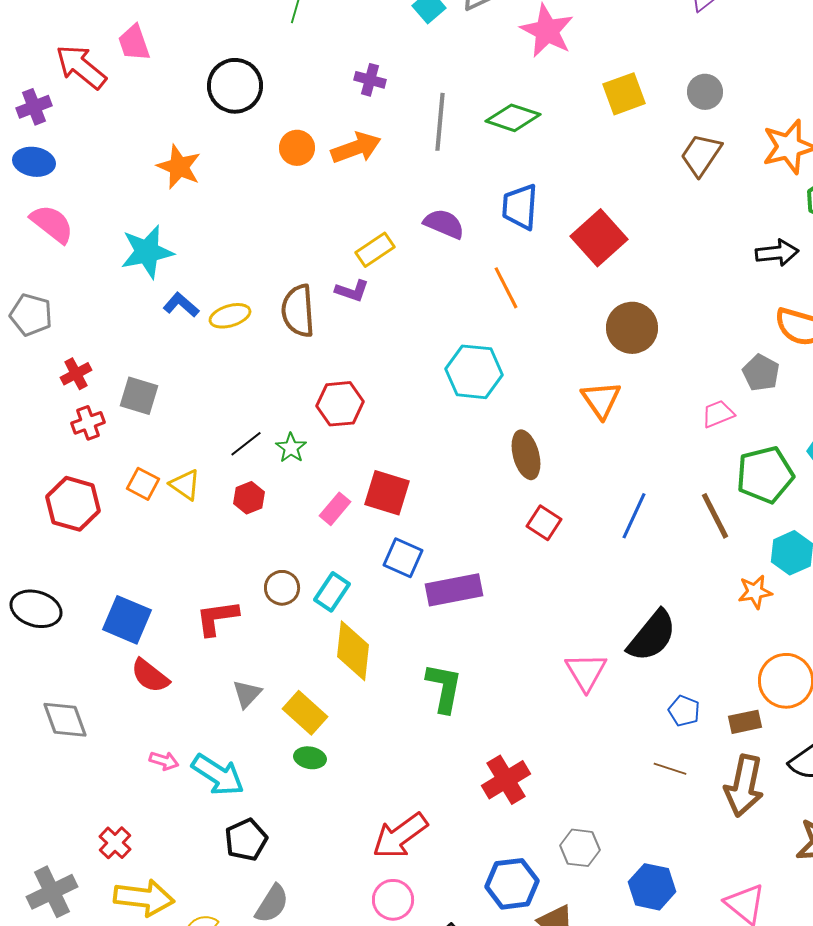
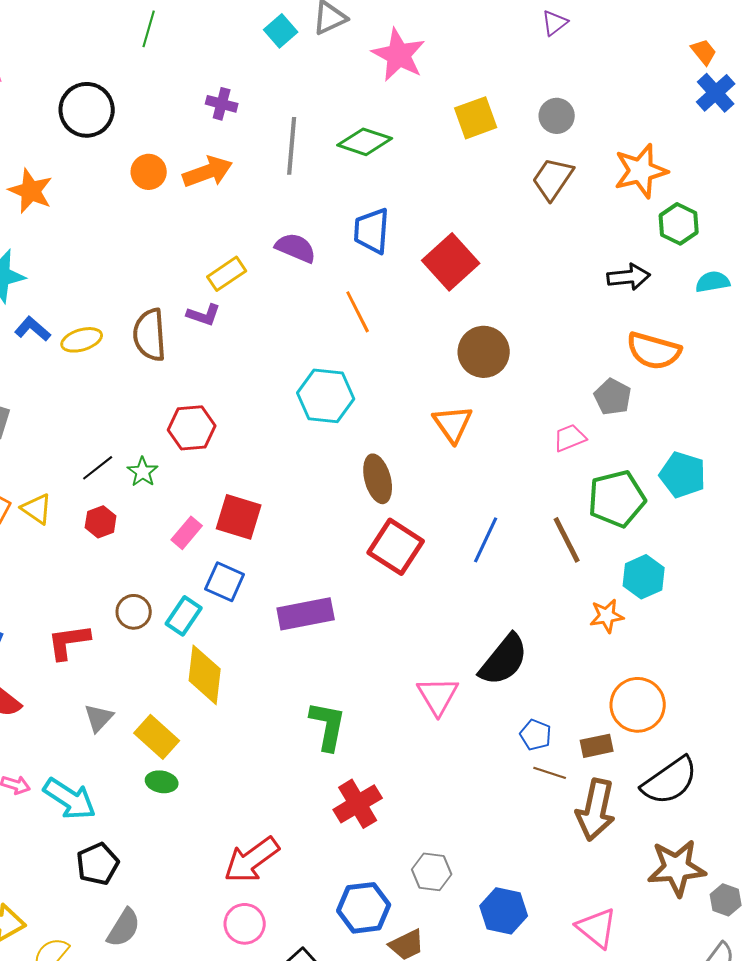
red square: (544, 523) -> (396, 547), size x1.6
blue square: (403, 558) -> (225, 582), moved
green L-shape: (444, 688) -> (328, 726), moved
brown line: (670, 769) -> (550, 773), moved

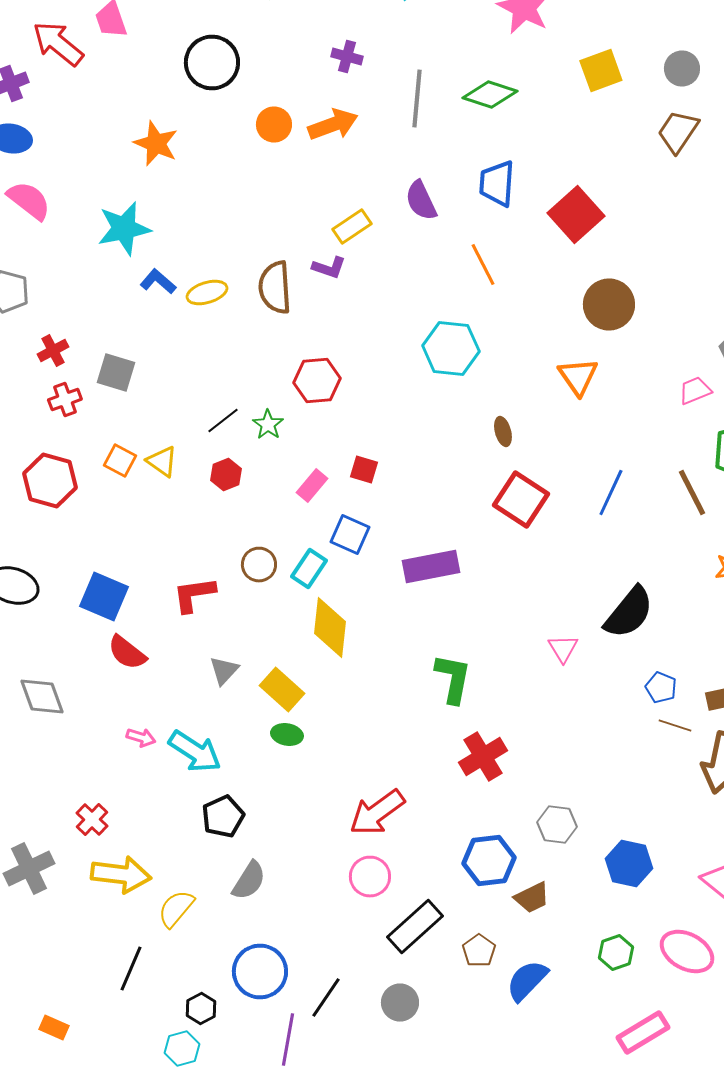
purple semicircle: (296, 248) -> (421, 200), turned -138
brown ellipse: (378, 479) -> (503, 432), size x0.6
red square: (239, 517) -> (364, 470), size x0.6
pink triangle: (438, 696) -> (563, 648), size x0.7

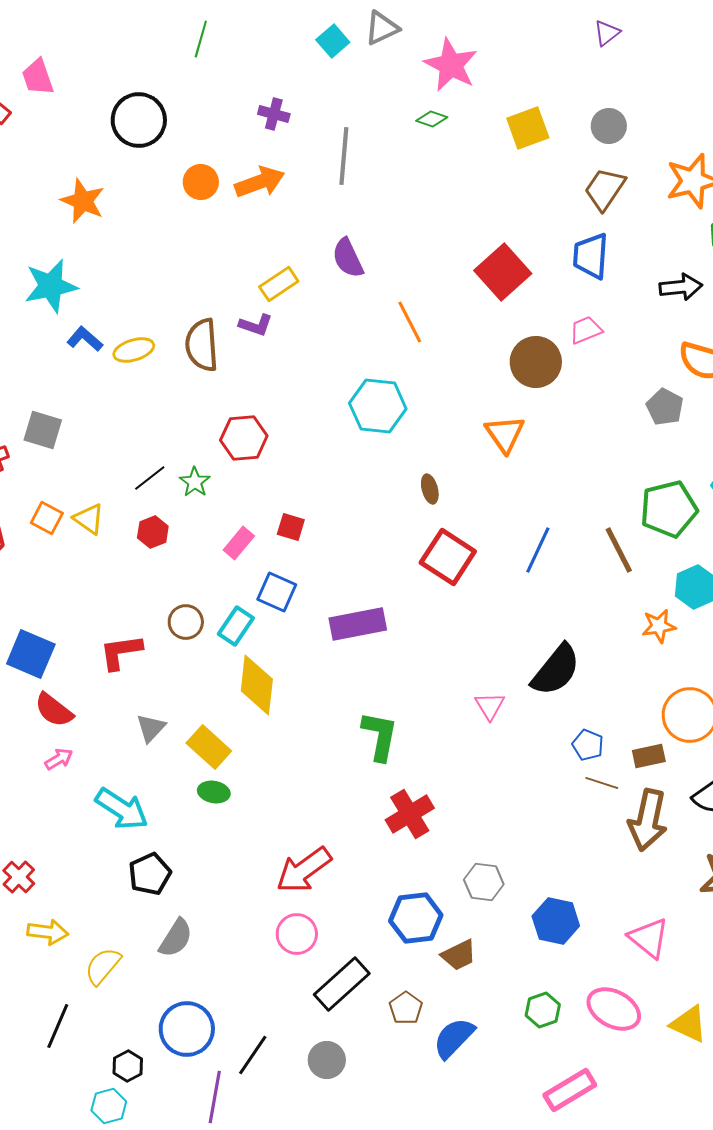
green diamond: (490, 94) -> (432, 119), moved, size x0.6
blue trapezoid: (497, 184) -> (591, 256), moved
pink trapezoid: (695, 390) -> (586, 330), moved
pink arrow: (141, 738) -> (59, 759), moved, turned -48
yellow arrow: (121, 874) -> (48, 932), size x0.7

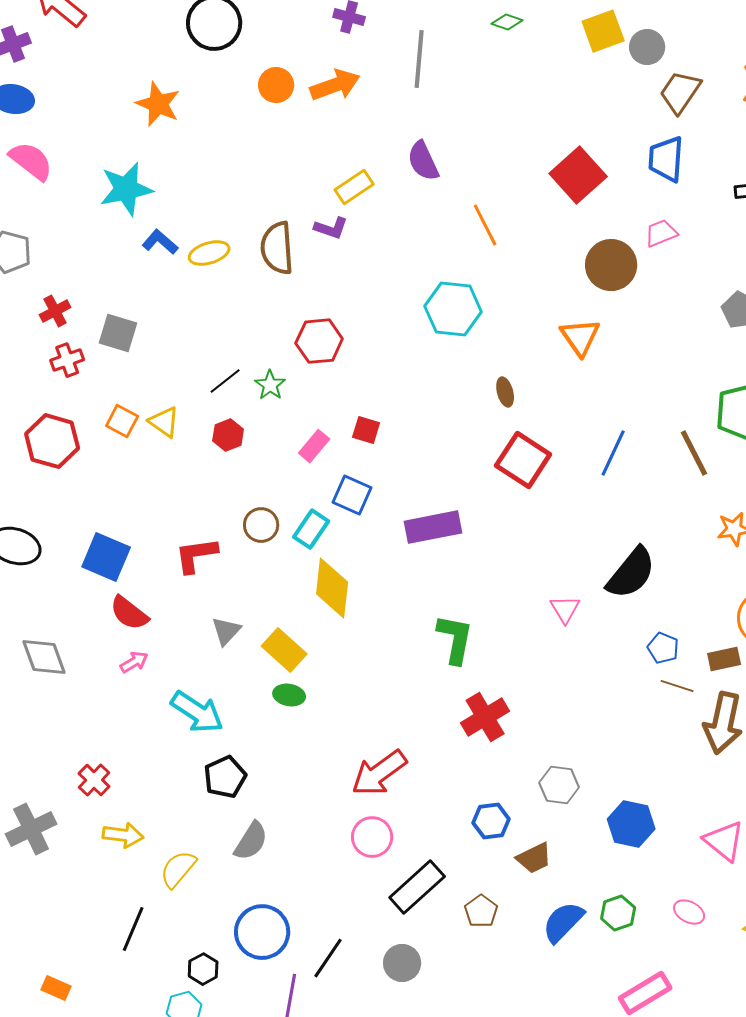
gray circle: (609, 126) -> (647, 47), moved
blue hexagon: (416, 918) -> (491, 821), size x0.7
pink ellipse: (614, 1009) -> (689, 912), size x0.6
blue semicircle: (454, 1038) -> (563, 922), moved

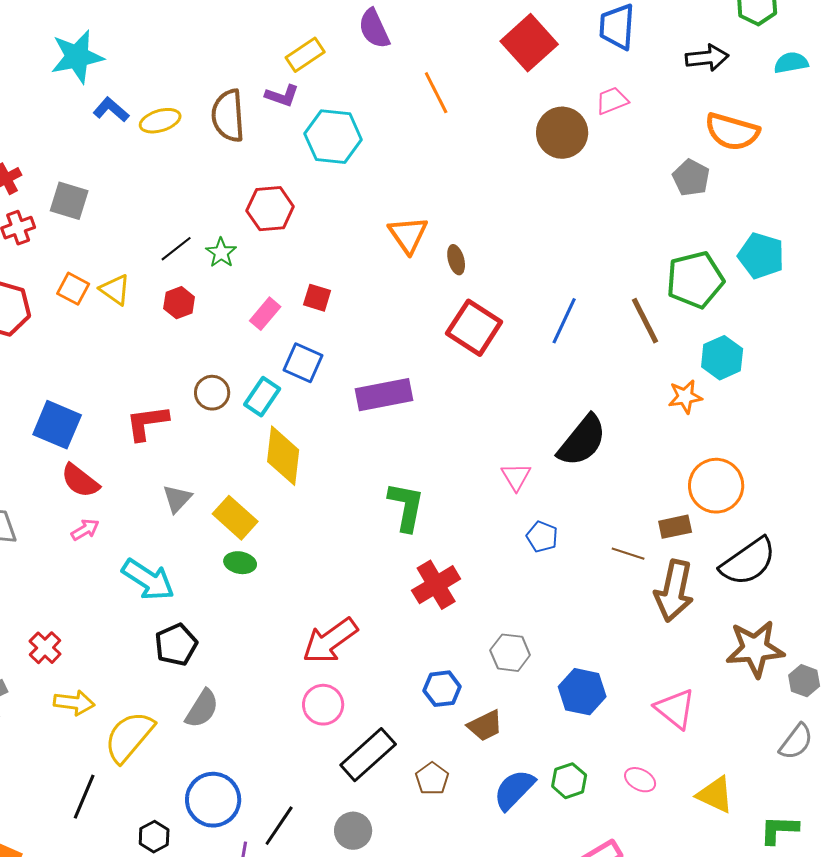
cyan hexagon: (453, 309) -> (333, 137), moved
orange triangle: (580, 337) -> (408, 235), moved
blue pentagon: (663, 648) -> (542, 537), moved
yellow semicircle: (178, 869) -> (129, 737), size x1.4

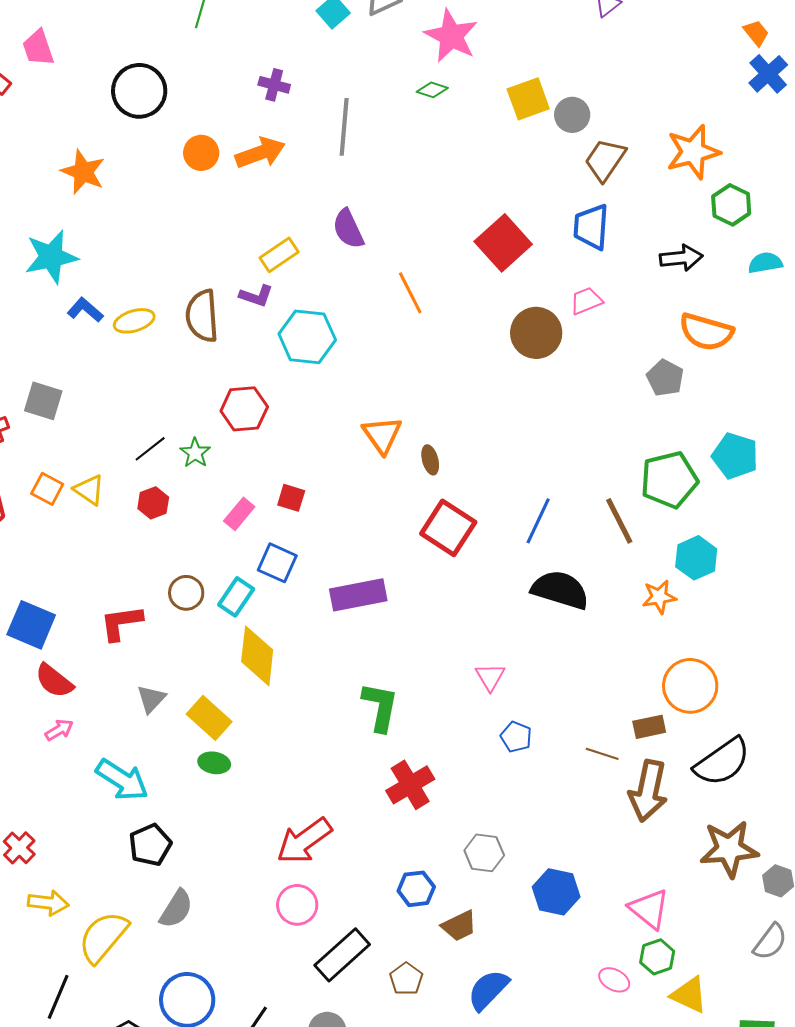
black semicircle: (582, 441) -> (560, 590), moved, turned -112
green hexagon: (569, 781) -> (657, 957), moved

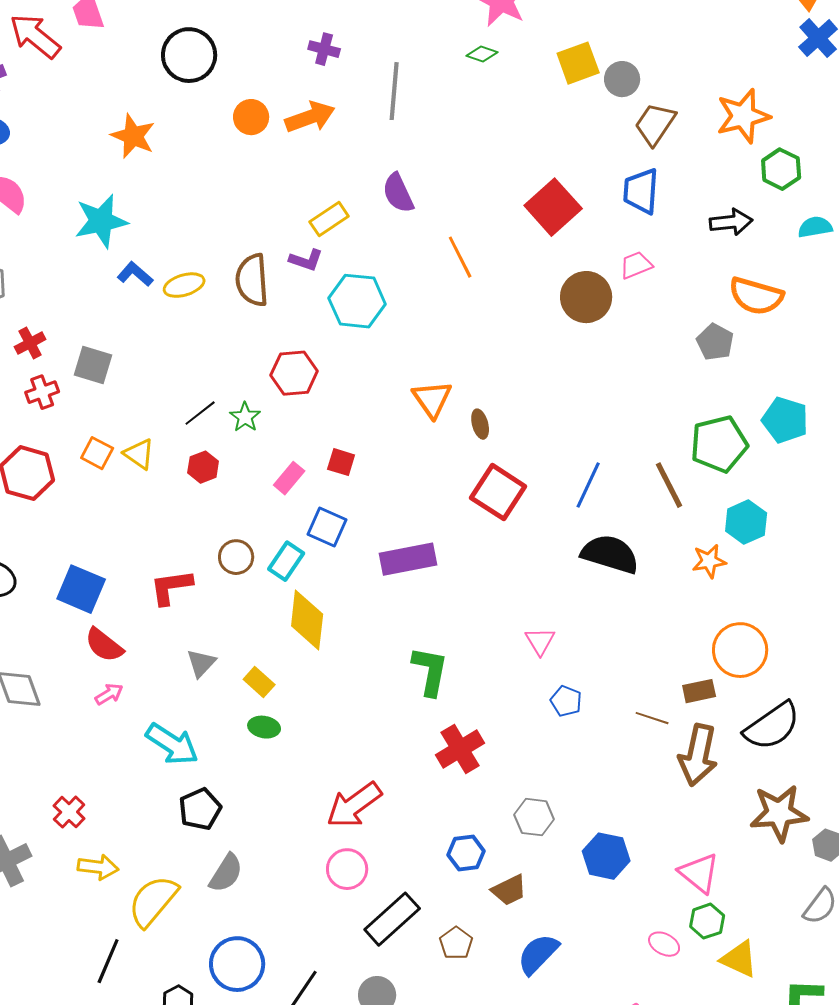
yellow rectangle: (209, 718) -> (259, 682), size x0.7

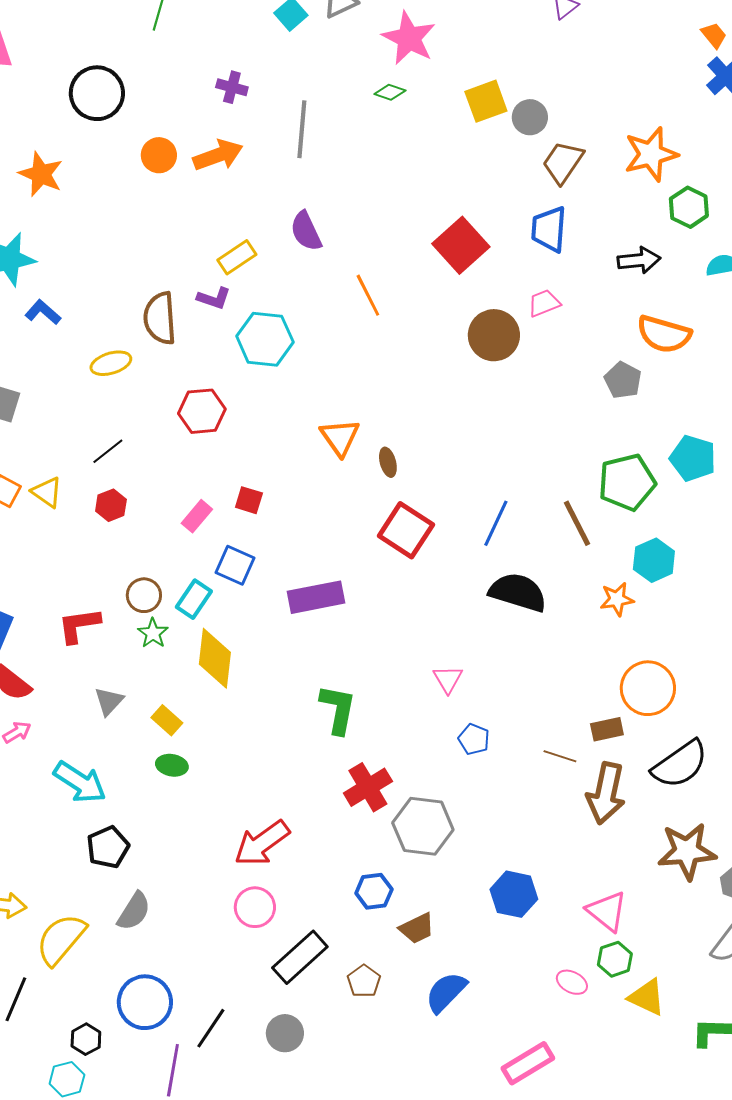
yellow ellipse: (184, 285) -> (111, 363), moved
green star: (245, 417) -> (153, 633), moved
gray hexagon: (534, 817) -> (423, 826), moved, size x1.5

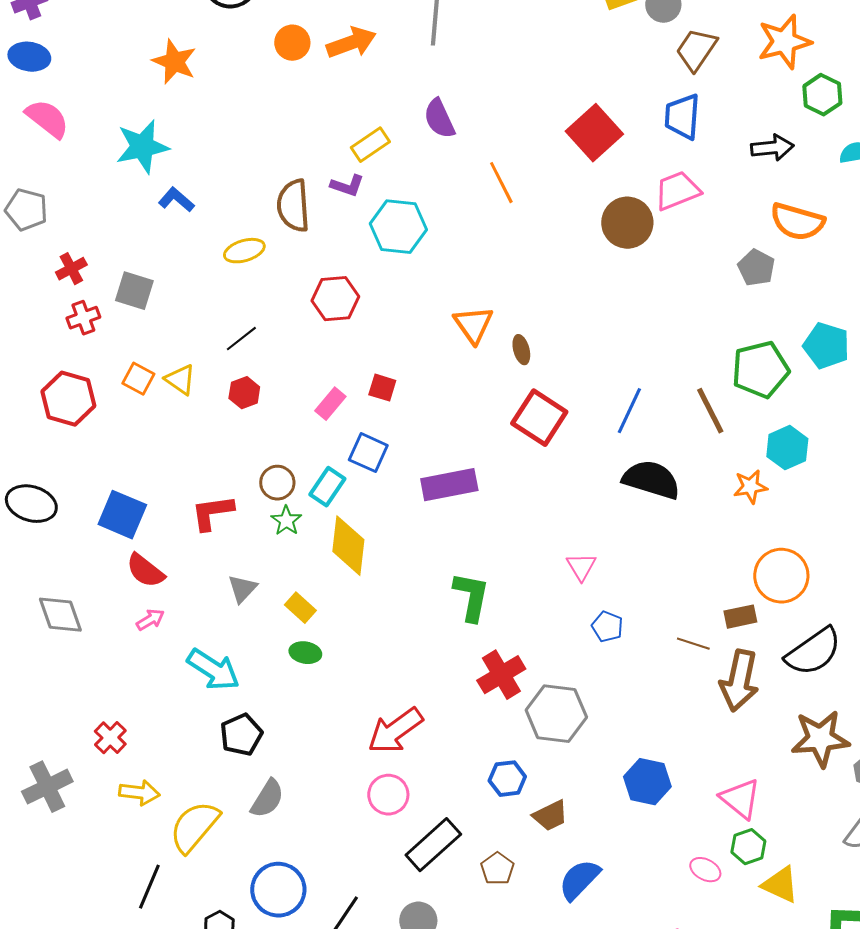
pink trapezoid: (544, 303) -> (677, 191), size x1.4

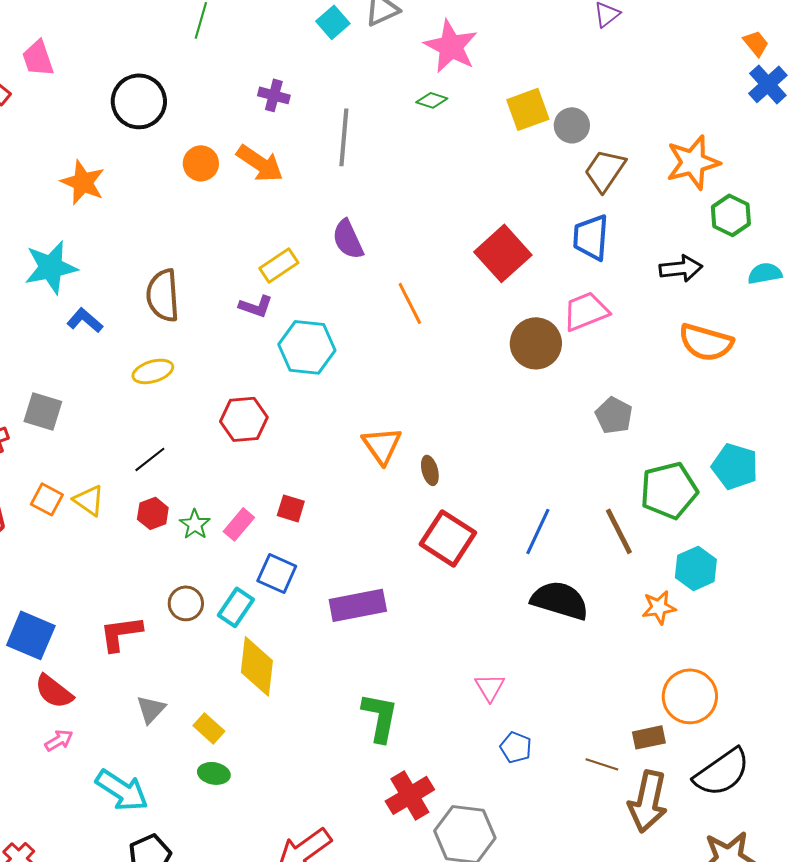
orange arrow: (351, 43) -> (260, 163), turned 54
brown semicircle: (293, 206) -> (163, 295), moved
gray pentagon: (756, 268) -> (614, 415), moved
green star: (286, 521) -> (195, 524), moved

